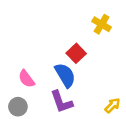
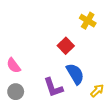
blue semicircle: (65, 75) -> (75, 74), moved
pink semicircle: (26, 79) -> (14, 66), moved

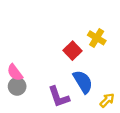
yellow cross: (88, 21) -> (97, 38), moved
gray circle: (16, 92) -> (17, 86), moved

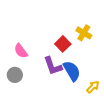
pink semicircle: (15, 73) -> (21, 51), moved
purple L-shape: (59, 97) -> (53, 66), moved

